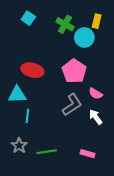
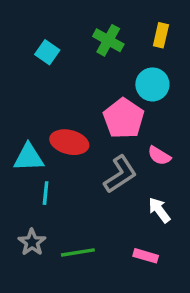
cyan square: (28, 18) -> (47, 52), moved
cyan circle: (84, 37) -> (152, 84), moved
red ellipse: (32, 70) -> (69, 142), moved
white arrow: (96, 117) -> (159, 210), moved

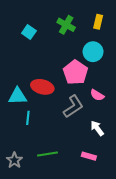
gray star: (32, 242) -> (14, 160), moved

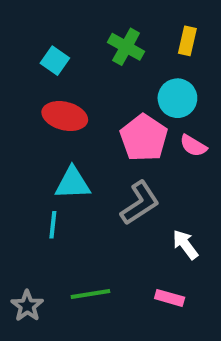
red ellipse: (42, 87) -> (65, 116), moved
pink semicircle: (97, 95) -> (193, 146), moved
cyan triangle: (18, 96) -> (73, 183), moved

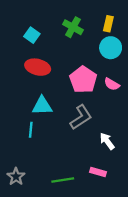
cyan circle: (177, 98) -> (111, 48), moved
green line: (90, 294) -> (63, 180), moved

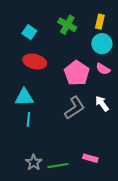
pink semicircle: (112, 84) -> (103, 69), moved
cyan triangle: (42, 106) -> (24, 97), moved
white arrow: (107, 141) -> (102, 104), moved
gray star: (16, 177) -> (34, 162), moved

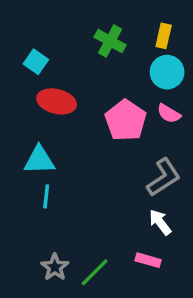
cyan square: (29, 32) -> (36, 62), moved
white arrow: (102, 104) -> (160, 222), moved
gray L-shape: (75, 108) -> (164, 177), moved
green line: (58, 166) -> (95, 272), turned -36

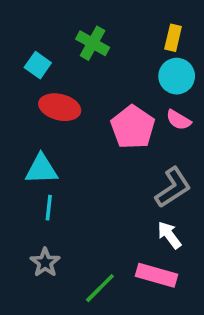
green cross: (110, 41) -> (93, 43), moved
pink rectangle: (148, 260) -> (157, 275), size x1.5
gray star: (55, 267) -> (45, 262), moved

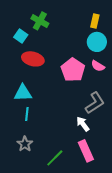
green cross: (93, 43) -> (40, 21), moved
white arrow: (169, 235) -> (83, 124), moved
pink rectangle: (157, 275) -> (86, 151), turned 50

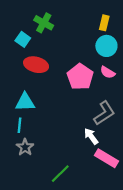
cyan line: (27, 114) -> (20, 125), moved
gray star: (25, 144) -> (25, 147), moved
pink rectangle: (86, 151) -> (106, 158), moved, turned -35

